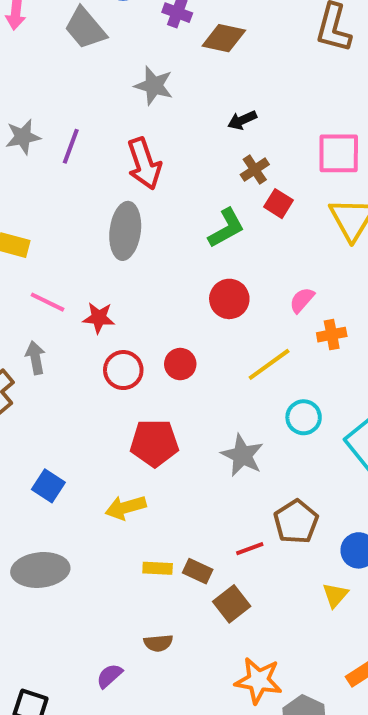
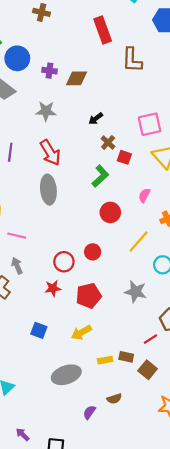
pink semicircle: (302, 300) -> (144, 195), moved
red star: (99, 318) -> (53, 288), moved
gray ellipse: (40, 570) -> (66, 375), moved
purple semicircle: (109, 676) -> (89, 412), moved

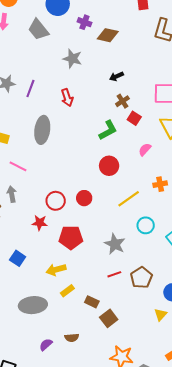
red arrow: (50, 153) -> (67, 98), size x0.7
gray ellipse: (48, 190) -> (42, 130), moved
pink semicircle: (144, 195) -> (145, 149), moved
red line: (150, 339) -> (114, 274), moved
yellow rectangle: (105, 360) -> (67, 291), moved, turned -40

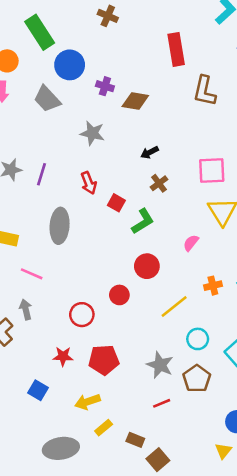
red square: (134, 118) -> (116, 203), moved
red circle: (84, 198) -> (119, 295), moved
red star: (40, 223) -> (63, 356), moved
brown pentagon: (141, 278) -> (197, 379), moved

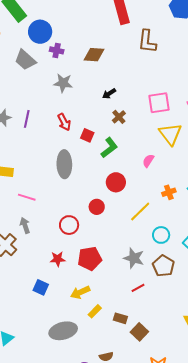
purple cross: (105, 86) -> (57, 50), moved
gray ellipse: (60, 226) -> (64, 164), moved

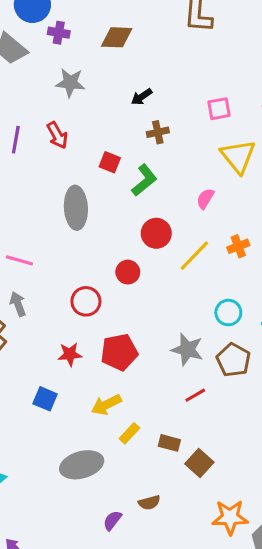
pink square: (159, 103) -> (219, 109), size x0.7
brown cross: (119, 117) -> (158, 132), turned 32
red arrow: (64, 122) -> (57, 135), moved
yellow line: (140, 212) -> (194, 256), moved

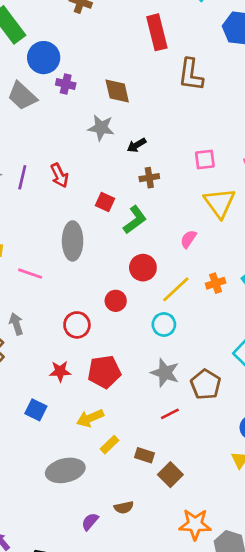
brown diamond: (117, 37) -> (117, 91), turned 72
gray star: (70, 83) -> (101, 128), moved
pink line: (19, 260) -> (30, 274), moved
cyan circle: (228, 313) -> (164, 324), moved

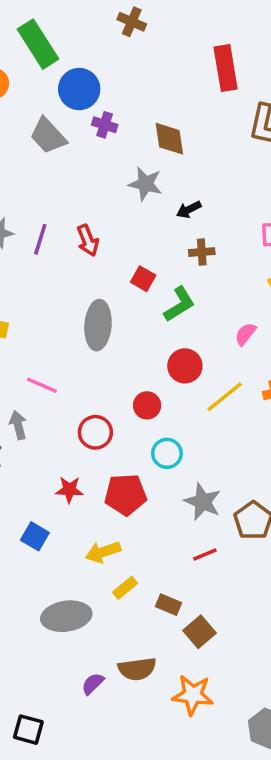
pink line: (30, 274) -> (42, 385), moved
cyan circle: (164, 324) -> (167, 453), moved
brown semicircle: (124, 507) -> (137, 669), size x1.5
orange star: (195, 524) -> (193, 695), moved

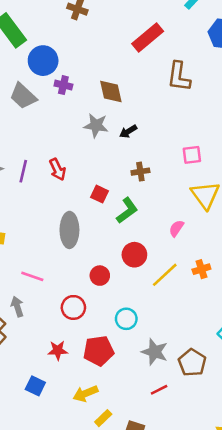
red rectangle: (226, 68) -> (148, 37), turned 64
black arrow: (189, 210) -> (128, 131), moved
red circle: (147, 405) -> (100, 276), moved

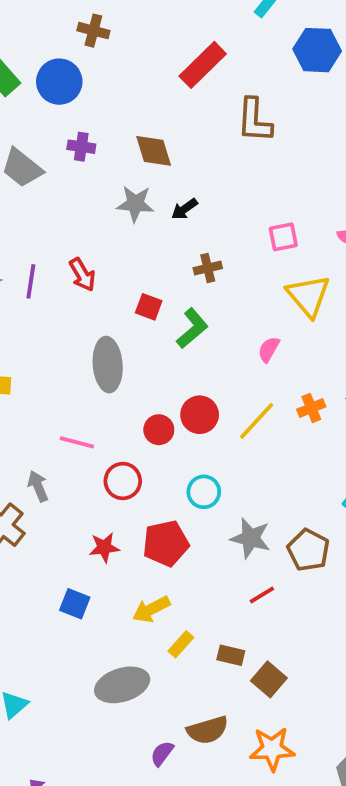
blue circle: (43, 61) -> (59, 82), moved
red circle: (134, 255) -> (200, 415), moved
pink line: (32, 276) -> (77, 442), moved

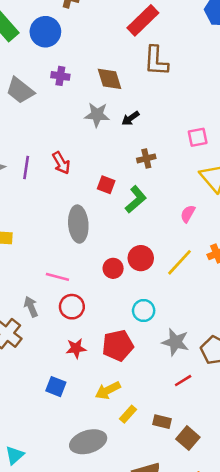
brown L-shape: (255, 120) -> (156, 61), moved
red circle: (123, 481) -> (72, 307), moved

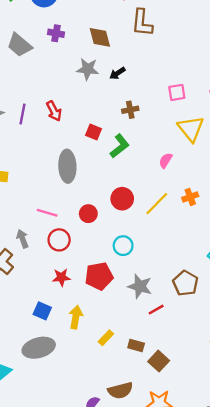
red circle: (113, 268) -> (88, 214), moved
gray star: (175, 342) -> (140, 286), moved
yellow arrow: (108, 390) -> (76, 317), moved, turned 125
gray ellipse: (88, 442) -> (39, 348), moved

